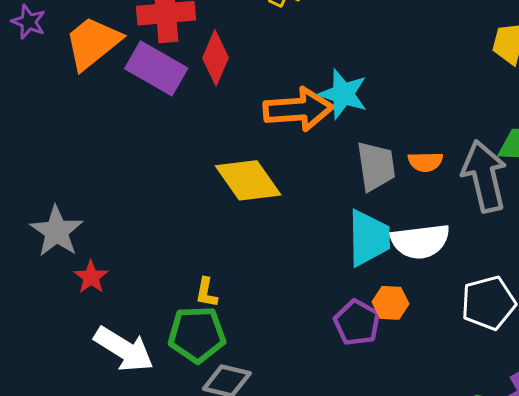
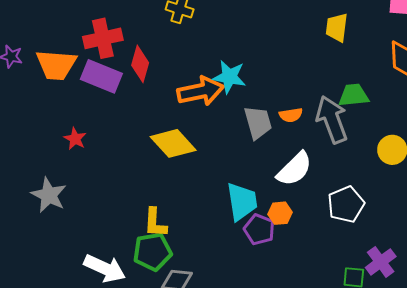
orange trapezoid: (93, 43) -> (56, 65), turned -129
cyan trapezoid: (369, 238) -> (242, 202), moved
white semicircle: (420, 241) -> (294, 169), turned -30
red star: (91, 277) -> (75, 139), moved
yellow L-shape: (206, 292) -> (155, 223), size x1.5

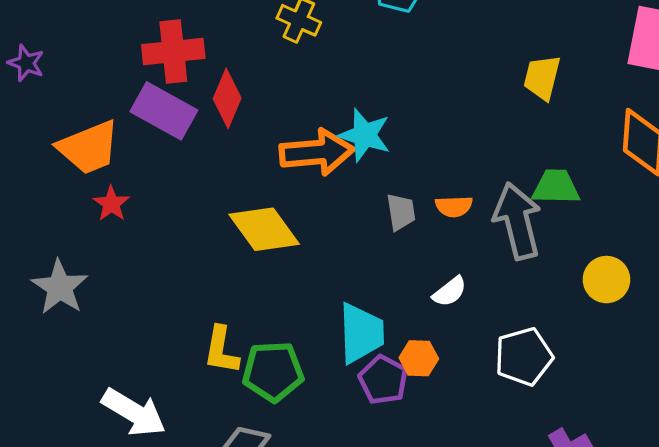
orange trapezoid: (56, 65) -> (89, 147), moved, turned -33
gray trapezoid: (258, 122) -> (401, 212), size x0.7
white semicircle: (294, 169) -> (450, 292), size x0.6
green pentagon: (152, 252) -> (273, 371), moved

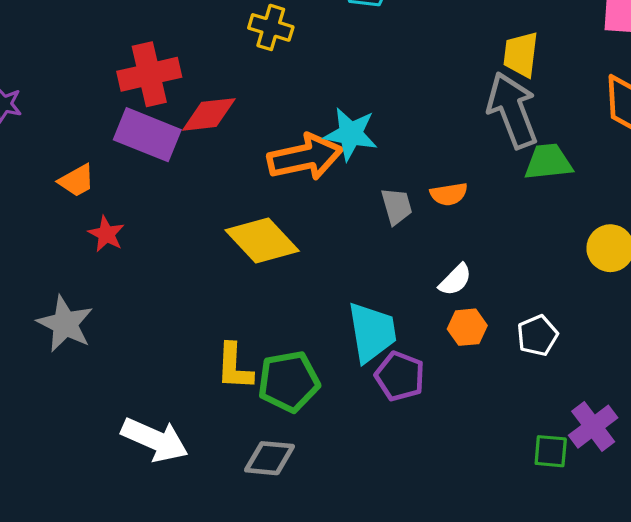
red diamond: (227, 98) -> (209, 114), turned 68
orange trapezoid: (89, 147) -> (77, 181), size x0.6
gray arrow: (517, 221) -> (512, 110), moved
white pentagon: (524, 357) -> (537, 335), size x0.7
orange hexagon: (419, 358) -> (467, 327), moved

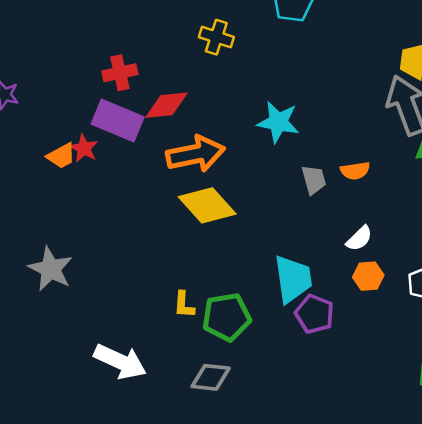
red cross: (149, 74) -> (120, 73), size x0.7
orange arrow: (305, 157) -> (196, 154), moved
red star: (106, 234) -> (84, 148), moved
yellow L-shape: (234, 367) -> (184, 305), size x0.7

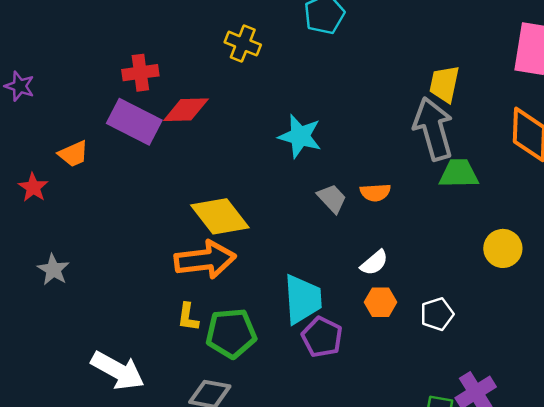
red star: (84, 148) -> (33, 187), moved
orange arrow: (196, 154) -> (205, 260), moved
gray trapezoid: (314, 180) -> (332, 198), turned -32
gray star: (51, 269) -> (53, 270), size x0.7

